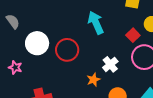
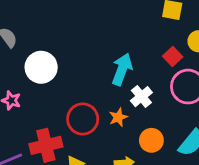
cyan arrow: (96, 23) -> (122, 69), moved, turned 45
red circle: (67, 50) -> (83, 119), moved

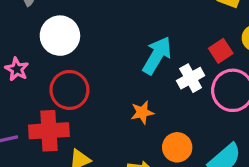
white cross: (141, 97) -> (191, 78), moved
red circle: (83, 119) -> (69, 90), moved

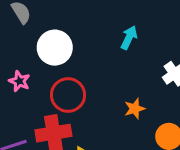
cyan arrow: (157, 55) -> (129, 38), moved, size x0.7

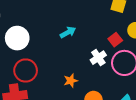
cyan arrow: (129, 38) -> (68, 32), turned 35

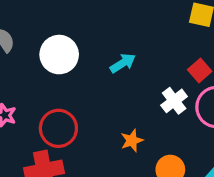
white circle: (17, 38) -> (59, 55), moved

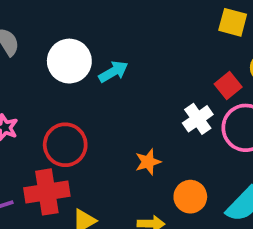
cyan arrow: (123, 63) -> (113, 72), moved

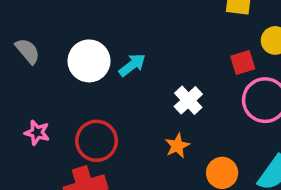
red square: (228, 85) -> (243, 62), turned 30
white cross: (198, 119) -> (188, 100), moved

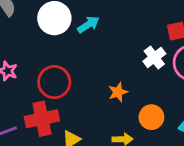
white cross: (188, 100) -> (154, 58), moved

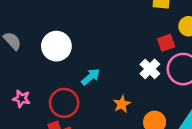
cyan arrow: (88, 25) -> (91, 77), moved

